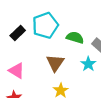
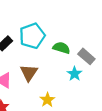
brown triangle: (55, 63) -> (29, 73), moved

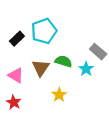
green semicircle: (61, 48) -> (63, 61), moved

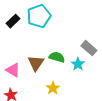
cyan pentagon: (44, 31) -> (39, 16), moved
black rectangle: (17, 39) -> (13, 21), moved

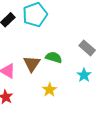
cyan star: (78, 64) -> (84, 75), moved

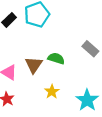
cyan star: (84, 75) -> (87, 100), moved, size x1.5

